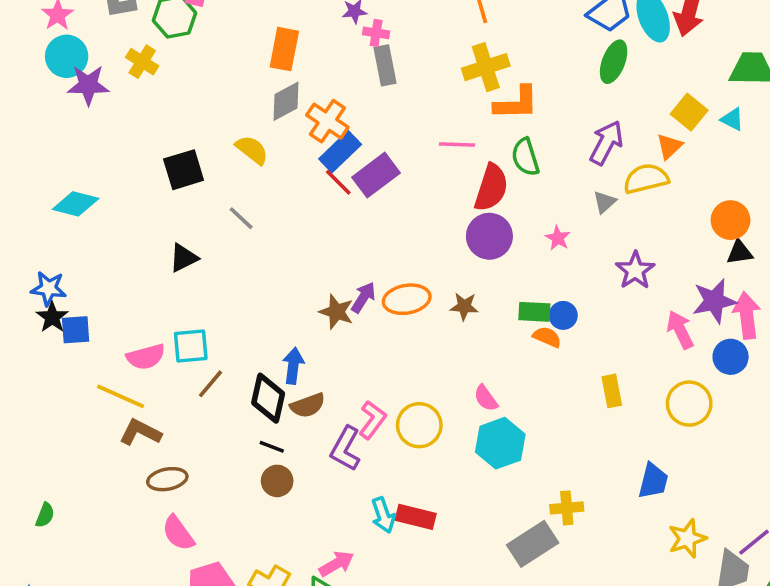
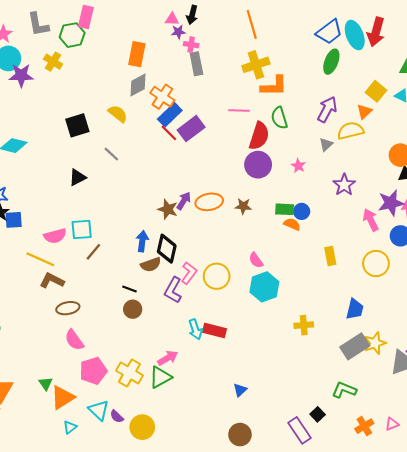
black diamond: (268, 398) -> (167, 249), moved
gray rectangle: (533, 544) -> (355, 346), moved

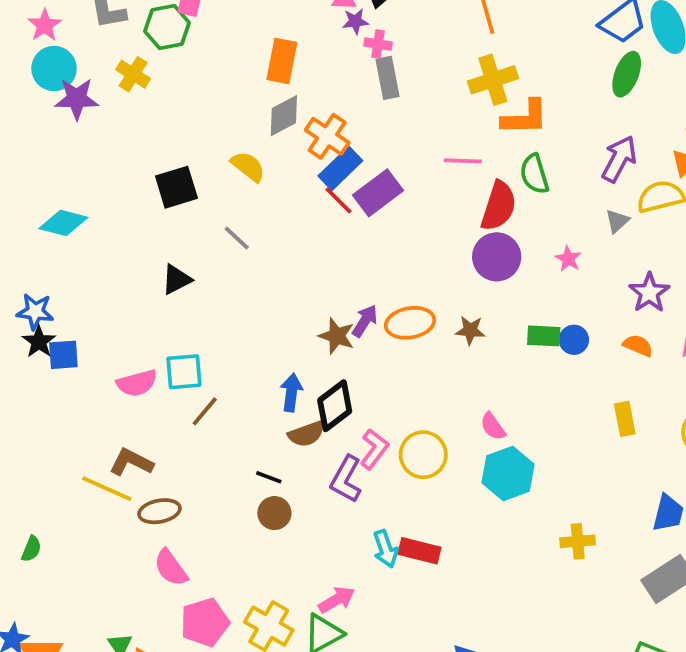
orange semicircle: (292, 224) -> (638, 345), moved
black diamond: (167, 249) -> (335, 406), turned 40
yellow line: (40, 259) -> (107, 489), moved

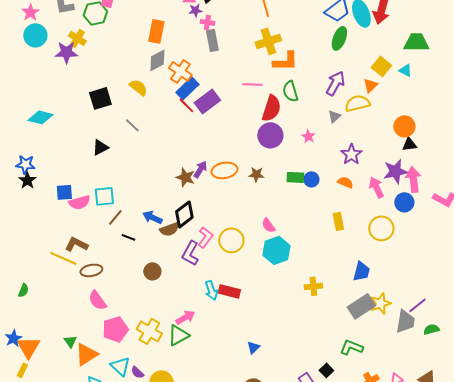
purple star: (77, 99) -> (66, 52), moved
blue square: (63, 355) -> (64, 192), moved
blue arrow: (291, 392) -> (152, 217), moved, turned -72
black line: (269, 477) -> (128, 237), moved

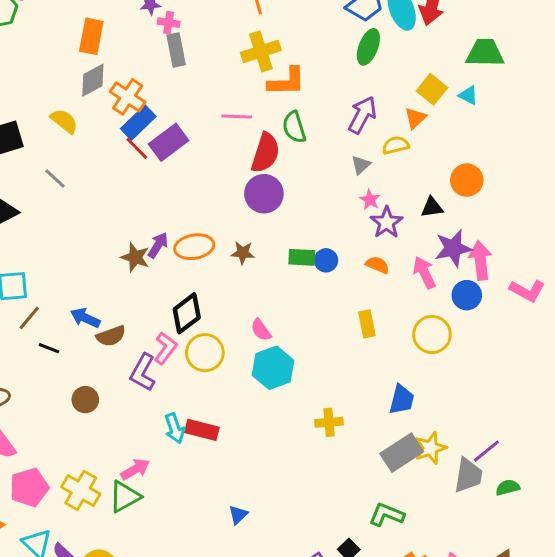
yellow semicircle: (357, 103) -> (396, 145), size x0.7
pink star: (308, 136) -> (370, 200), moved
black triangle: (409, 144) -> (432, 207), moved
black diamond: (184, 214) -> (187, 313), moved

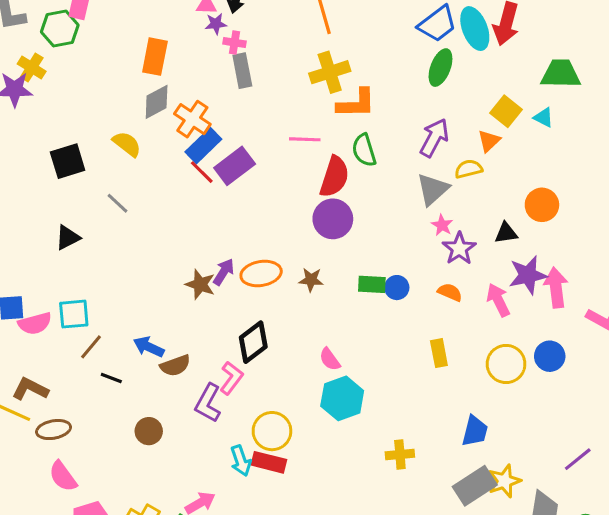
gray triangle: (361, 165) -> (433, 189), size x1.6
blue circle: (467, 295) -> (550, 356), moved
yellow circle: (205, 353) -> (272, 431), moved
purple line: (486, 451) -> (578, 459), moved

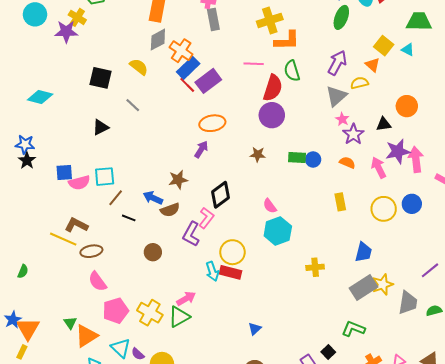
orange triangle: (489, 141) -> (373, 65), turned -35
black square: (68, 161) -> (100, 78), turned 30
orange ellipse: (261, 273) -> (212, 123), moved
brown star: (200, 284) -> (178, 180), moved, turned -30

